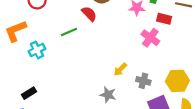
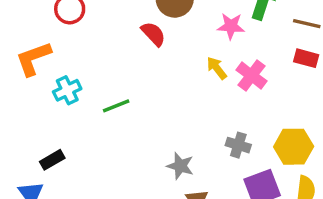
red rectangle: (164, 19) -> (306, 58), moved
green line: (69, 32) -> (116, 106), moved
yellow arrow: (120, 69) -> (217, 68), moved, turned 96

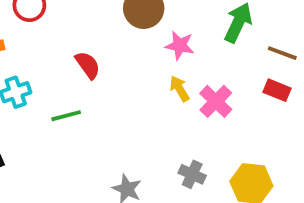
pink star: (231, 26) -> (180, 45), moved
red semicircle: (153, 34) -> (88, 65), moved

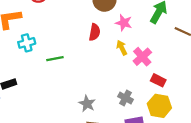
red semicircle: (88, 65) -> (95, 32), moved, turned 42
red rectangle: (277, 90) -> (158, 80), moved

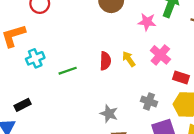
pink star: (124, 23) -> (147, 22), moved
red semicircle: (95, 32) -> (105, 61), moved
yellow arrow: (122, 48) -> (129, 59), moved

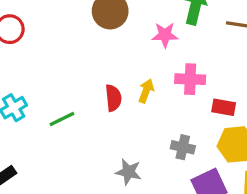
pink cross: (160, 55) -> (190, 79), turned -30
yellow arrow: (129, 59) -> (146, 91), turned 63

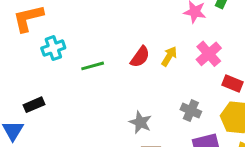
pink cross: (190, 79) -> (209, 54), turned 35
red semicircle: (113, 98) -> (140, 57), turned 30

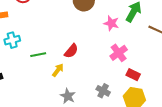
yellow arrow: (169, 56) -> (58, 70), moved

